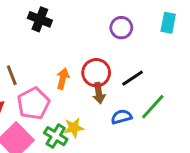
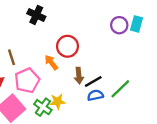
purple circle: (121, 28) -> (119, 25), moved
red circle: (96, 73) -> (67, 46), moved
black line: (133, 78) -> (93, 81), moved
orange arrow: (63, 79) -> (51, 62), turned -56

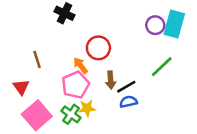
cyan rectangle: (137, 24) -> (174, 24), size x1.5
pink pentagon: (27, 80) -> (75, 85), moved
green line: (120, 89) -> (162, 67), moved

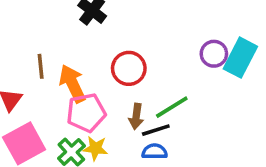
orange arrow: (81, 66) -> (72, 84), moved, size x1.5
green line: (162, 67) -> (172, 107), moved

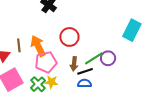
purple circle: (214, 54) -> (108, 58), moved
brown line: (41, 66) -> (19, 45), moved

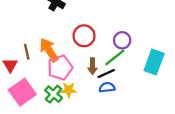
cyan rectangle: (132, 30) -> (154, 62), moved
purple circle: (108, 58) -> (122, 40), moved

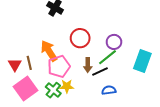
brown line: (27, 52) -> (29, 63), moved
blue semicircle: (107, 87) -> (109, 90), moved

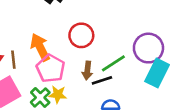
purple circle: (114, 42) -> (148, 48), moved, size x1.5
pink pentagon: (59, 67) -> (51, 68), turned -30

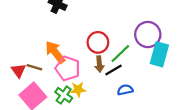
red circle: (81, 35) -> (98, 42), moved
brown line: (13, 60) -> (34, 67), turned -56

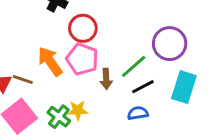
red circle: (98, 42) -> (83, 28), moved
cyan rectangle: (159, 54) -> (184, 87), moved
pink pentagon: (68, 68) -> (82, 59), moved
black line: (114, 70) -> (143, 87), moved

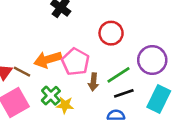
red circle: (83, 28) -> (111, 33), moved
orange arrow: (50, 61) -> (48, 60), turned -80
green cross: (59, 117) -> (51, 96), moved

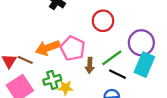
black line: (124, 93) -> (118, 74), turned 48
green cross: (51, 96) -> (52, 80), turned 30
cyan rectangle: (159, 99) -> (144, 65), moved

